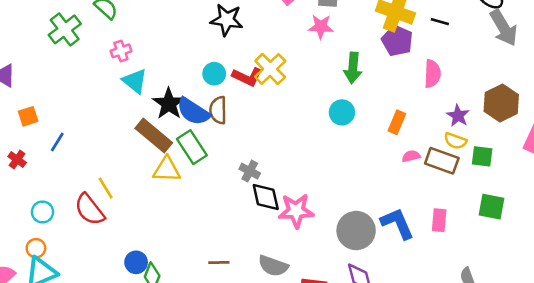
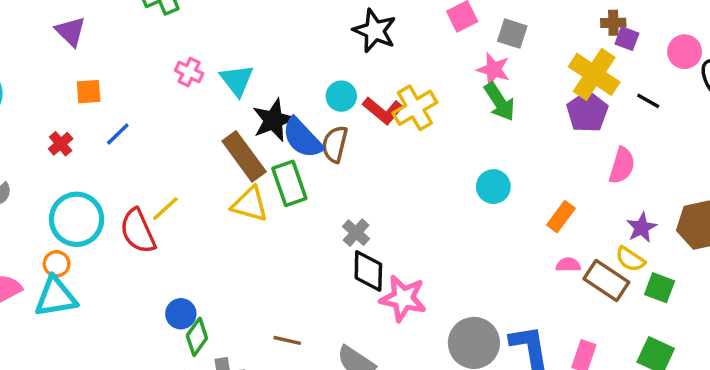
pink cross: (121, 51) -> (189, 72), moved, turned 30
green arrow: (353, 68) -> (500, 102), moved, turned -52
yellow line: (106, 188) -> (165, 209), turned 65
cyan circle: (43, 212) -> (77, 219), size x1.8

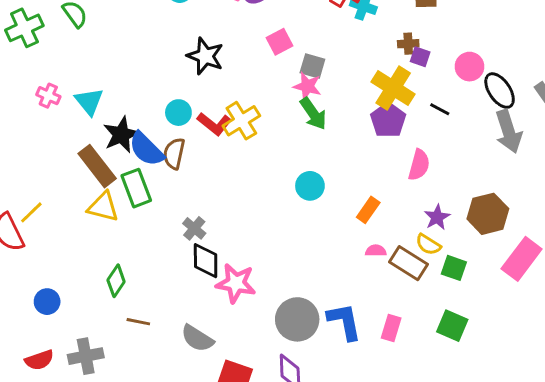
gray square: (512, 34) -> (312, 66), moved
green diamond: (197, 337) -> (116, 281), moved

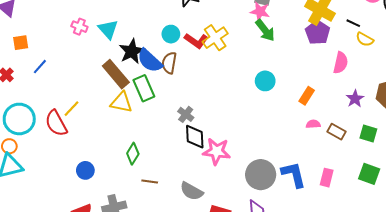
yellow semicircle: (428, 244) -> (365, 39), moved
brown rectangle: (408, 263) -> (337, 132), size x0.7

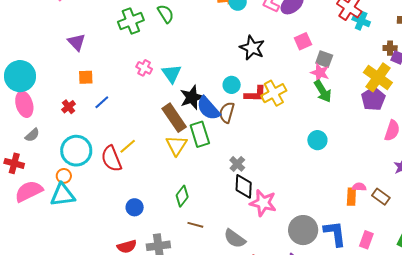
red L-shape: (196, 41) -> (255, 94), turned -40
orange rectangle: (307, 96) -> (351, 197), moved, turned -36
yellow triangle: (121, 102) -> (177, 145), turned 45

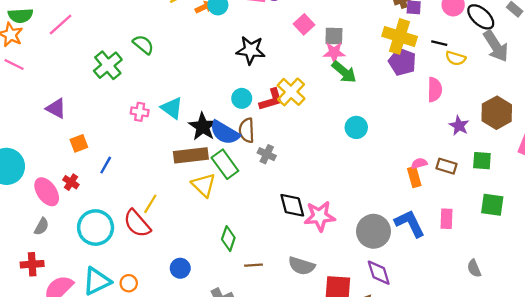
pink ellipse: (24, 104) -> (47, 192), moved
brown rectangle: (174, 118) -> (191, 155), turned -44
gray cross: (237, 164) -> (267, 154), moved
orange circle: (64, 176) -> (129, 283), moved

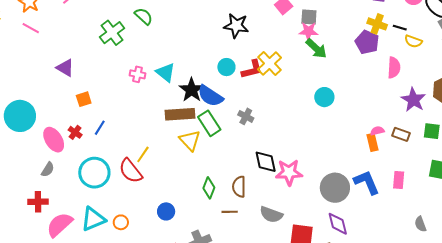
yellow cross: (400, 36) -> (377, 24), moved, size x0.7
purple star: (459, 126) -> (413, 100), size x1.4
brown semicircle: (247, 130) -> (239, 187), moved
blue line: (106, 165) -> (100, 128), moved

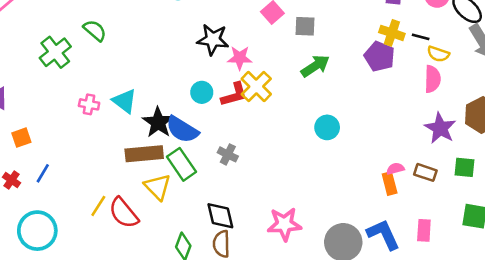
pink star: (308, 31) -> (240, 58), moved
green arrow: (316, 49) -> (315, 66), turned -75
pink semicircle: (394, 68) -> (433, 79), moved
black diamond: (266, 162) -> (220, 216), moved
red semicircle: (131, 171) -> (124, 213), moved

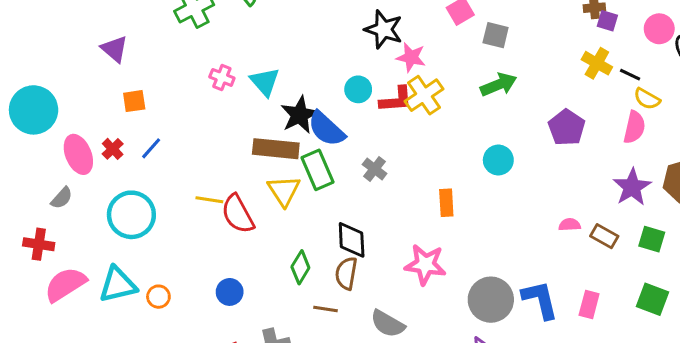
purple pentagon: (379, 56) -> (567, 127), moved
orange rectangle: (390, 184) -> (446, 203), moved
yellow line: (98, 206) -> (209, 200), turned 55

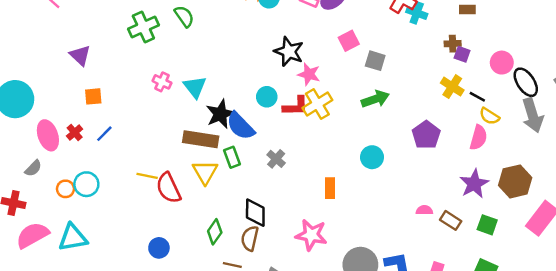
green rectangle: (318, 170) -> (232, 157), size x0.7
cyan circle: (131, 215) -> (86, 184), size x0.7
orange circle: (158, 297) -> (65, 189), moved

